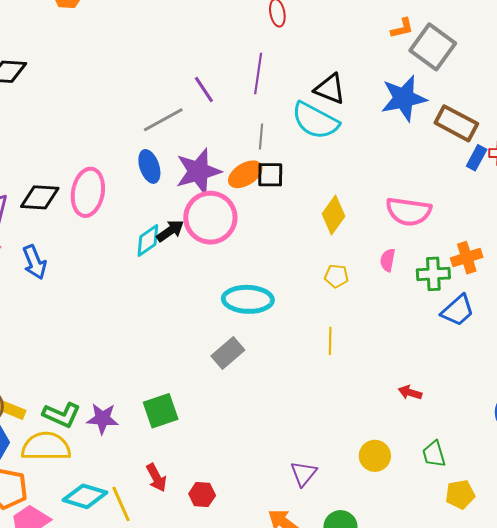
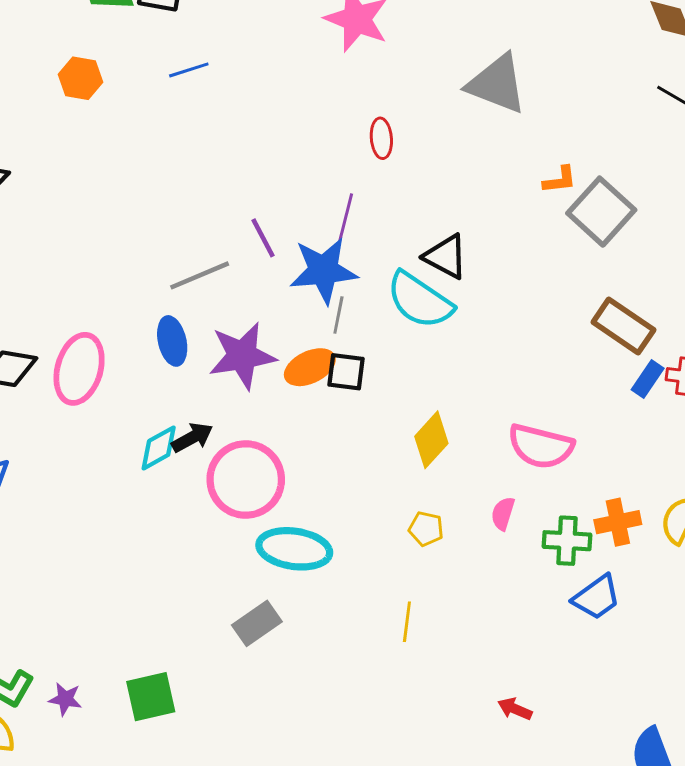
blue star: (404, 98) -> (324, 271), moved
pink circle: (210, 218) -> (246, 480), moved
purple star: (103, 419) -> (65, 699), size x0.7

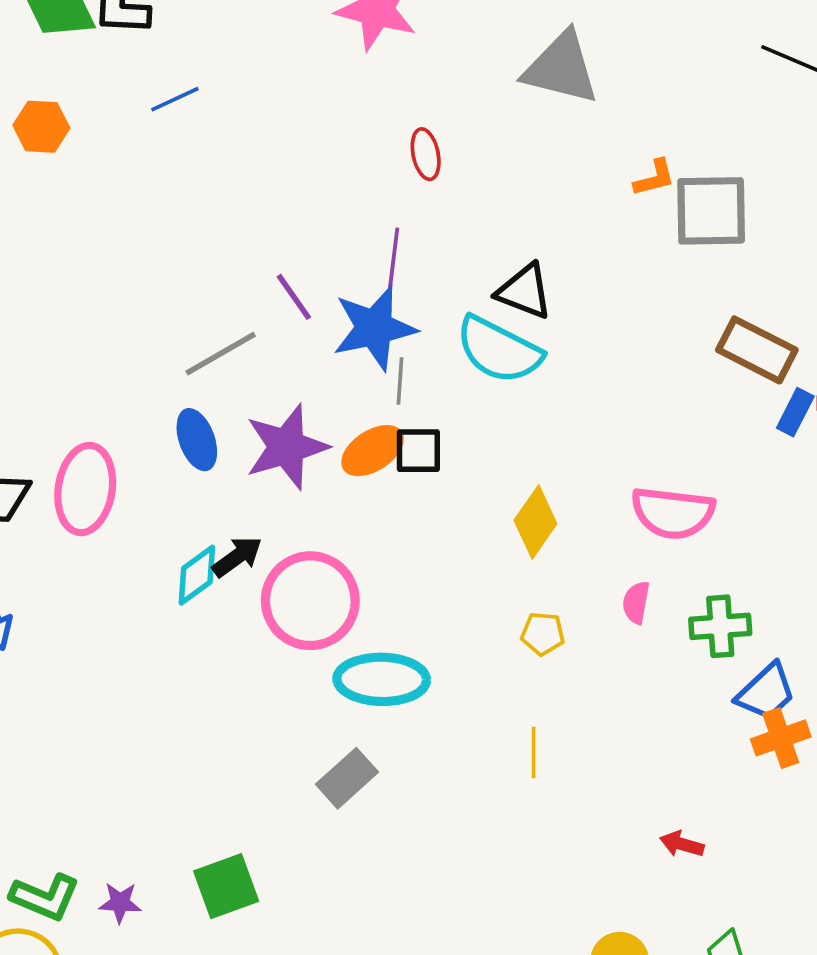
gray square: (601, 212) -> (711, 211), turned -36
orange cross: (618, 522) -> (781, 738), moved

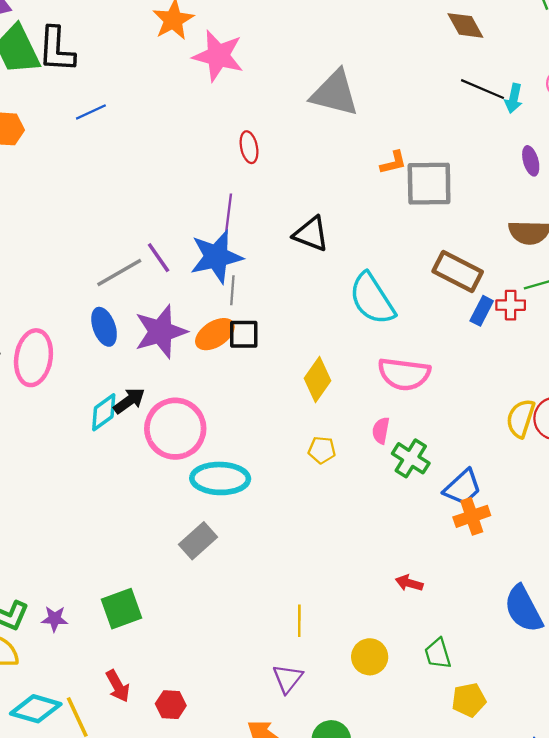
purple line: (294, 297) -> (159, 258), moved
cyan semicircle: (499, 350) -> (372, 299), moved, turned 30
green cross: (720, 626) -> (411, 458), moved, turned 36
yellow line: (534, 753) -> (299, 621), moved

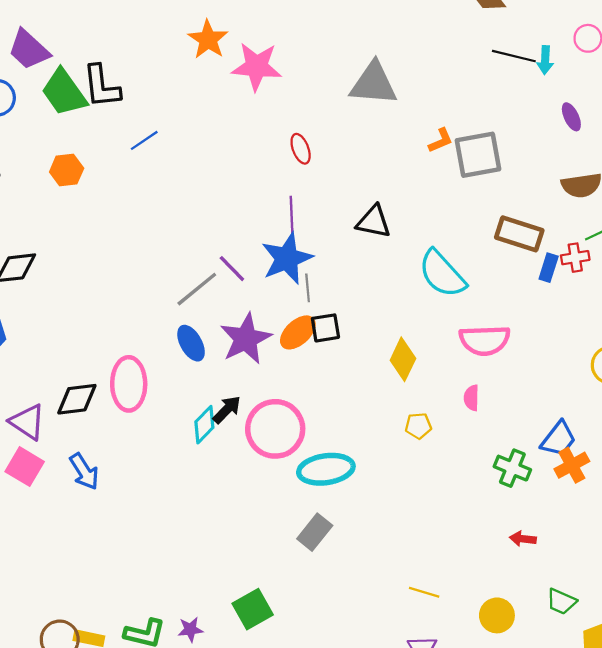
green cross: (411, 458) -> (512, 468), moved
yellow line: (299, 621) -> (424, 592), turned -64
green trapezoid: (438, 654) -> (561, 601), turned -40

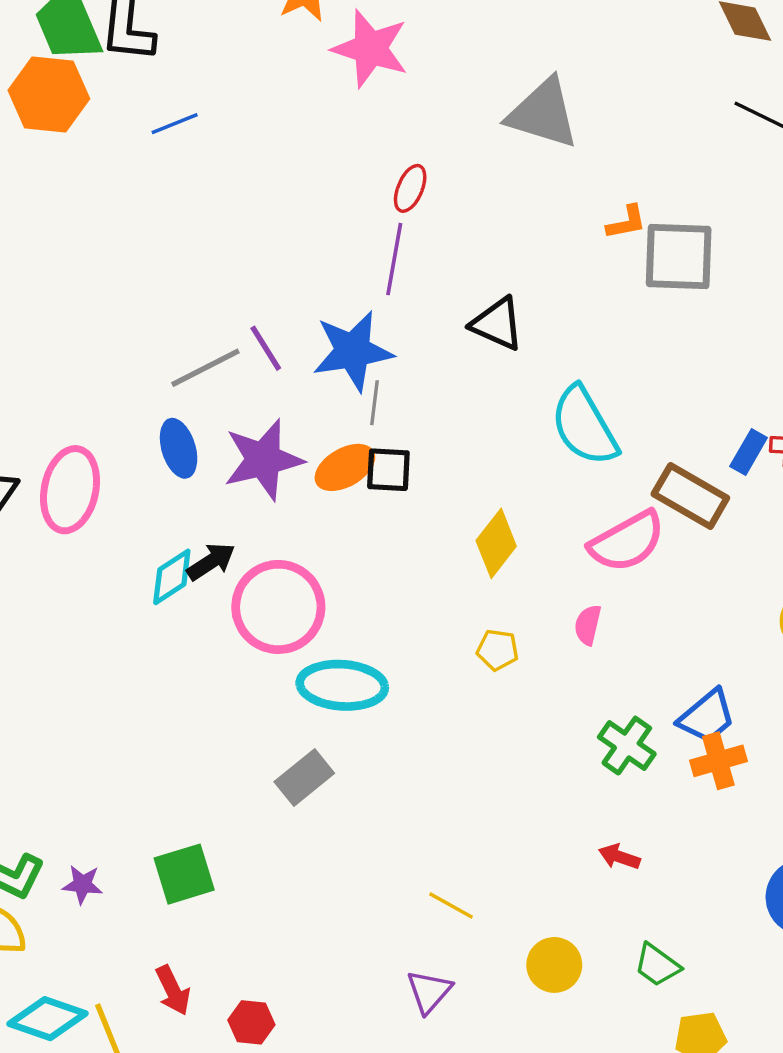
red ellipse: (301, 149) -> (410, 188), turned 32
orange hexagon: (67, 170) -> (49, 94), moved, size x1.5
purple line: (292, 219) -> (394, 259), moved
brown rectangle: (519, 234) -> (690, 496), moved
pink semicircle: (485, 340) -> (627, 542), turned -39

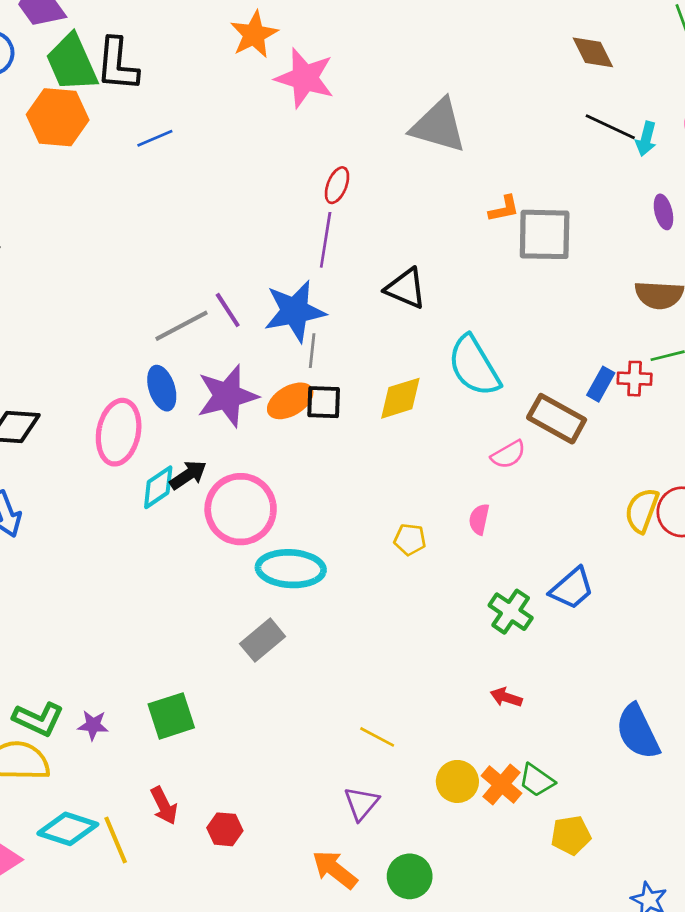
pink ellipse: (70, 490) -> (119, 432), moved
pink semicircle: (627, 542) -> (508, 455), size x0.6
yellow diamond: (496, 543) -> (400, 398), moved, turned 36
orange cross: (718, 761) -> (502, 784), moved, turned -33

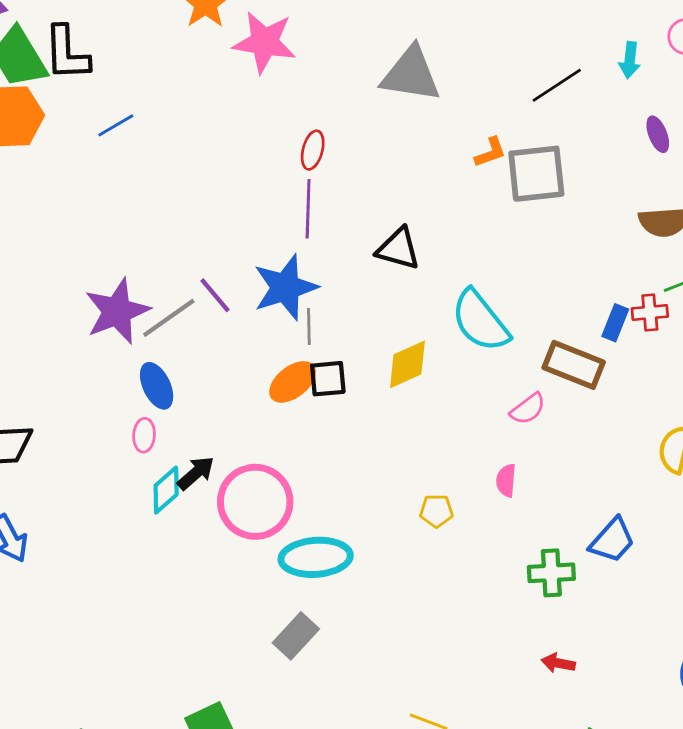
black line: (610, 127) -> (557, 85), moved, turned -51
purple star: (227, 396) -> (117, 311), moved
pink ellipse: (119, 432) -> (144, 435), moved, size x0.5
green cross: (511, 612) -> (551, 573), turned -30

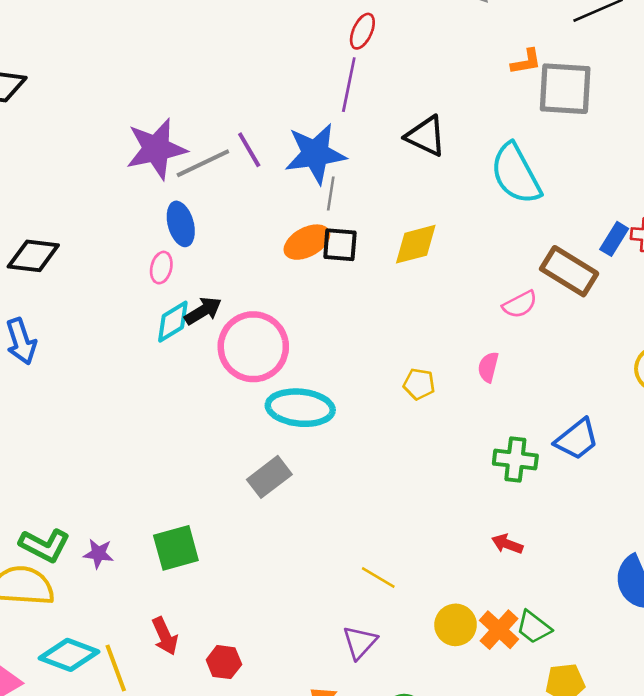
cyan semicircle: (480, 321) -> (516, 174), moved

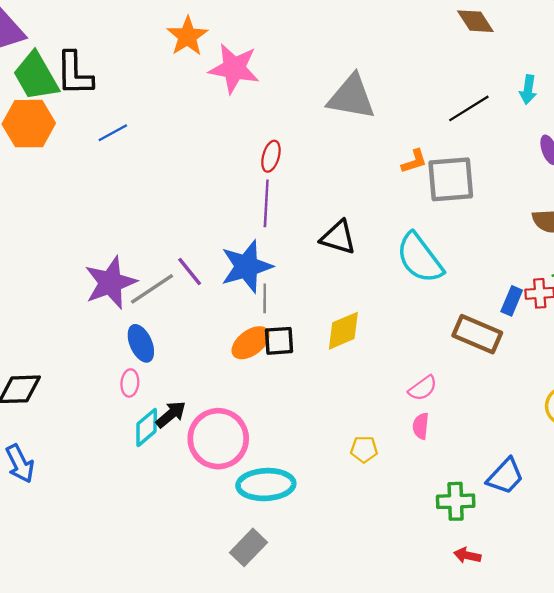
pink semicircle: (520, 304) -> (423, 388), moved
red arrow: (507, 544) -> (467, 555), moved

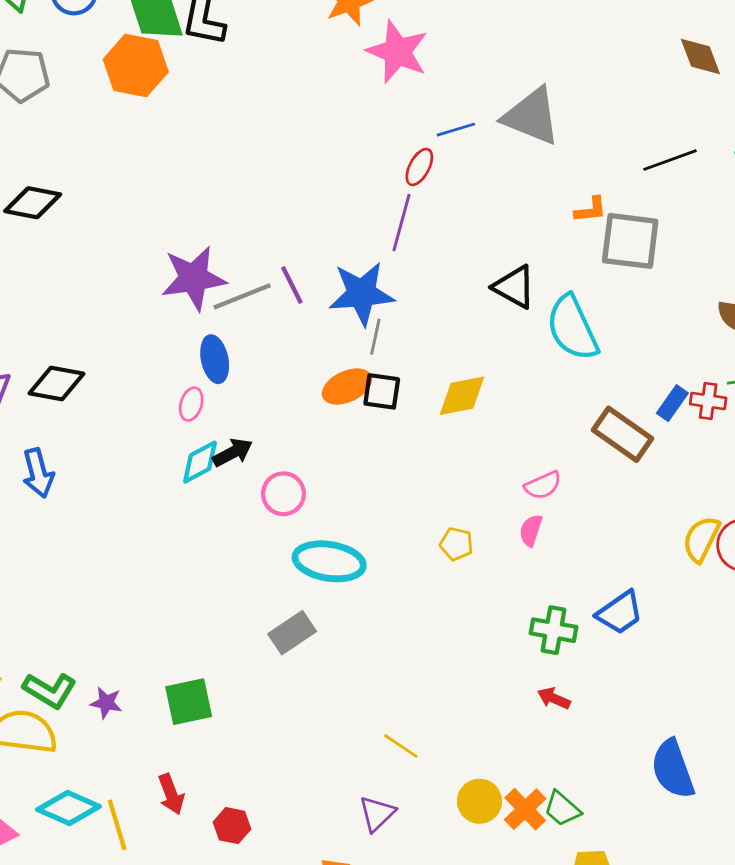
blue line: (113, 133) -> (456, 130), moved
black triangle: (338, 237) -> (514, 287), moved
pink circle: (218, 439) -> (283, 494), size x0.6

